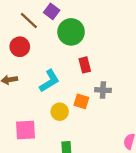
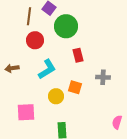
brown line: (29, 21) -> (29, 16), turned 54
red circle: (20, 47) -> (35, 40), moved
gray cross: (103, 90) -> (103, 77), moved

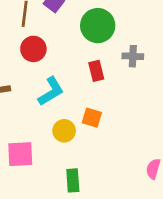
green circle: (66, 26) -> (98, 26), moved
gray cross: (103, 77) -> (133, 56), moved

